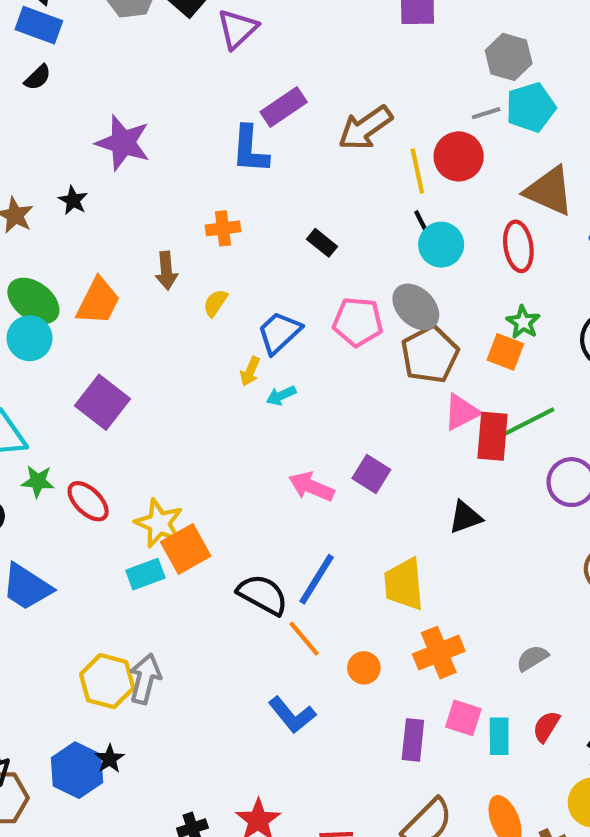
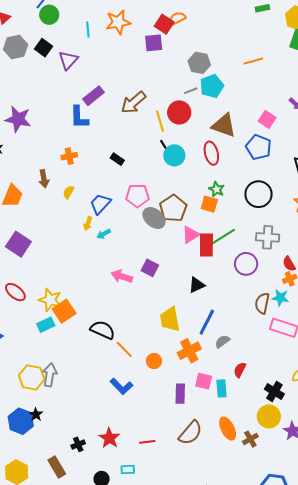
gray ellipse: (416, 307) -> (154, 218), moved
blue line: (317, 579) -> (207, 322), moved
gray semicircle: (532, 658) -> (222, 341), moved
red semicircle: (546, 726) -> (240, 370), moved

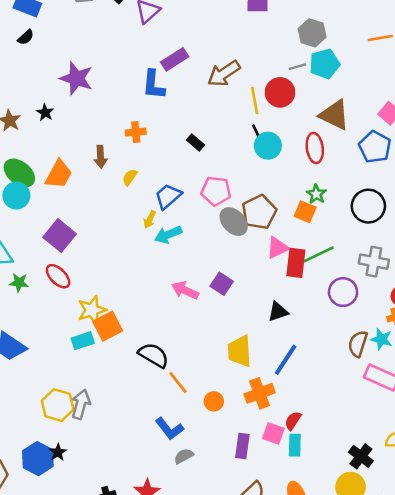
cyan arrow: (104, 234) -> (168, 235), size x1.5
red ellipse: (15, 292) -> (58, 276), moved
yellow star: (50, 300) -> (92, 310), turned 30
gray semicircle: (222, 341) -> (184, 456), moved
red semicircle: (240, 370) -> (293, 421), moved

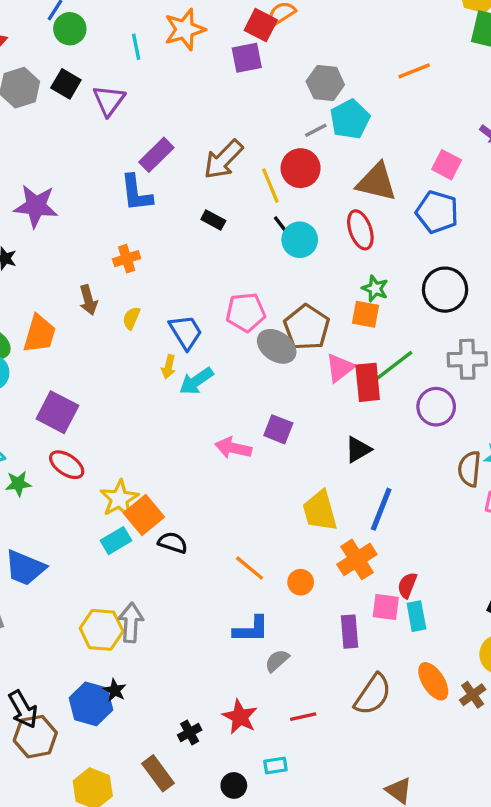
black rectangle: (196, 143) -> (213, 220), moved
blue trapezoid: (168, 196) -> (186, 332), turned 112
black semicircle: (154, 355) -> (173, 543), moved, size x0.7
blue L-shape: (169, 429) -> (251, 629), turned -40

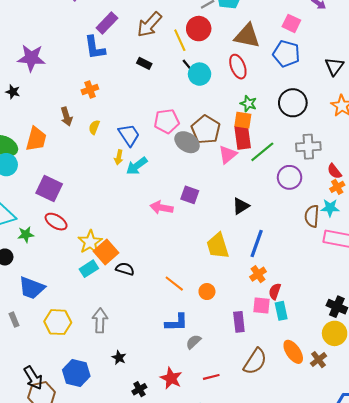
red rectangle: (368, 382) -> (243, 137), moved
orange cross: (357, 559) -> (258, 274), moved, size x0.7
yellow hexagon: (102, 630) -> (58, 322), moved
black star: (115, 690) -> (119, 358), moved

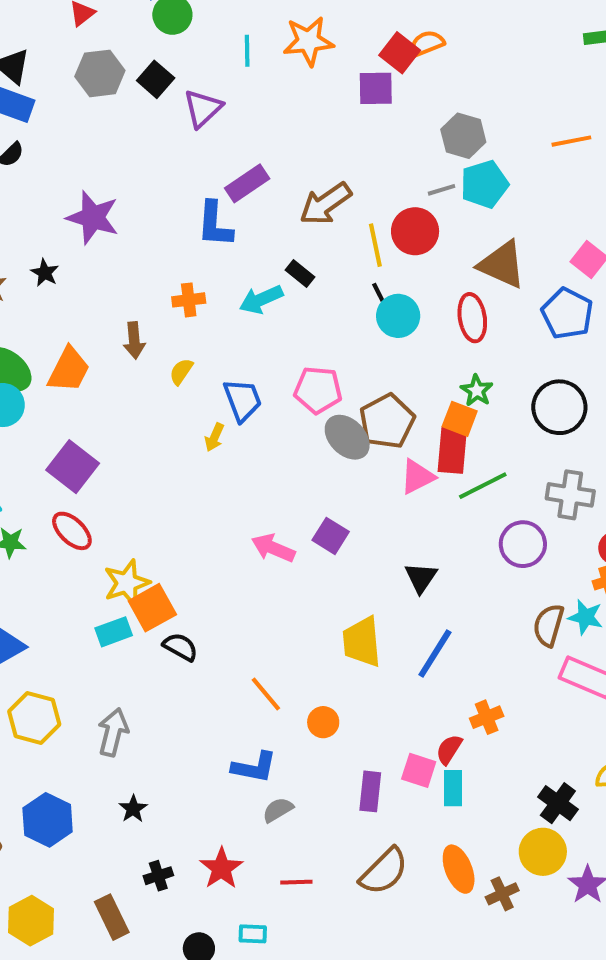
cyan arrow: (137, 166) -> (261, 299), moved
black triangle: (241, 206) -> (421, 578), turned -36
orange cross: (258, 274) -> (487, 717), moved

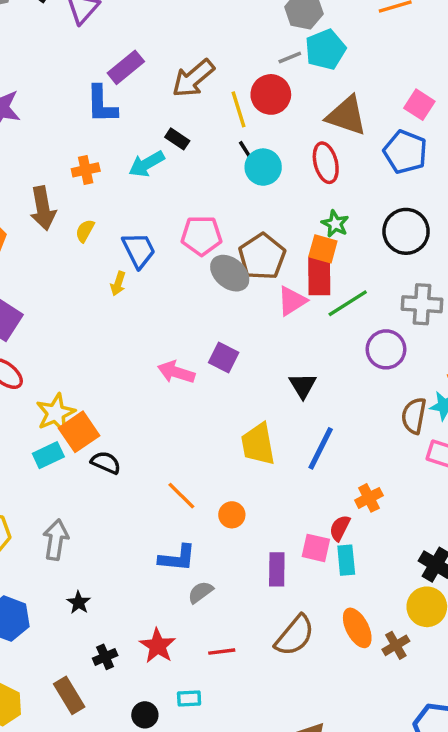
brown arrow: (134, 340) -> (43, 208), size x1.4

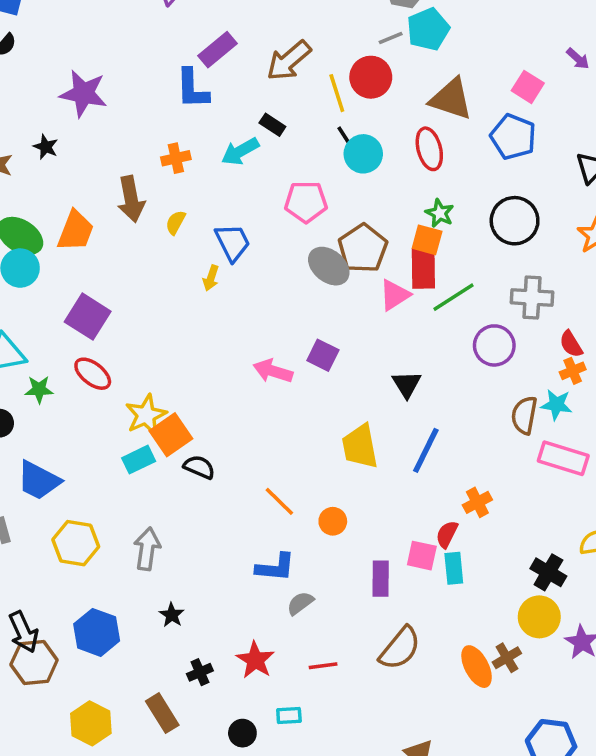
pink pentagon: (201, 236) -> (306, 202), moved
orange ellipse: (357, 628) -> (477, 667), moved

